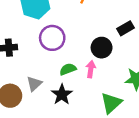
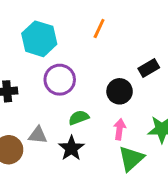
pink arrow: (91, 69) -> (120, 129), moved
gray triangle: (34, 84) -> (38, 135), turned 49

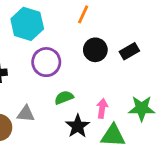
black circle: (120, 91) -> (95, 50), moved
black star: (71, 148) -> (78, 126), moved
green triangle: (131, 158) -> (113, 136), turned 45

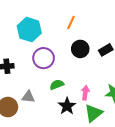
green triangle: (113, 136) -> (93, 113), turned -42

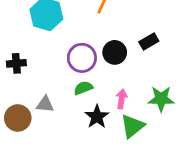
black circle: (80, 49) -> (115, 52), moved
purple circle: (44, 58) -> (82, 58), moved

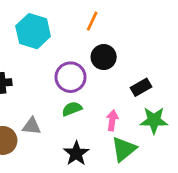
black rectangle: (149, 42) -> (141, 87), moved
black circle: (115, 52) -> (104, 57), moved
black star: (97, 117) -> (76, 153), moved

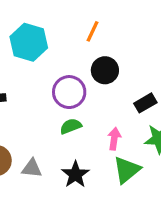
gray triangle: (32, 126) -> (32, 168), moved

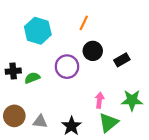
black rectangle: (145, 103) -> (122, 60), moved
green semicircle: (71, 126) -> (32, 78), moved

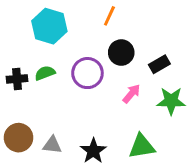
green semicircle: (32, 78) -> (45, 73), moved
pink arrow: (99, 100) -> (131, 94), moved, turned 32
green star: (132, 100) -> (171, 101), moved
green triangle: (108, 123) -> (142, 146), turned 30

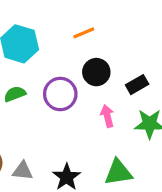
orange line: (109, 16) -> (84, 33), turned 42
pink arrow: (131, 94) -> (107, 116), turned -54

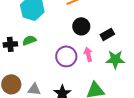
purple circle: (60, 94) -> (66, 56), moved

